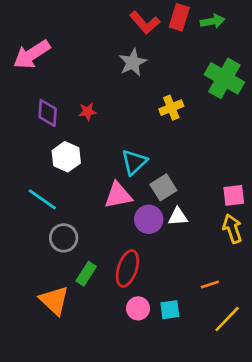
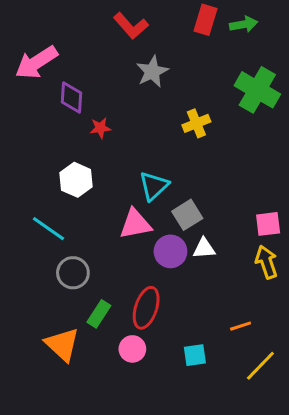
red L-shape: (145, 23) -> (131, 26), moved
purple diamond: (48, 113) -> (71, 97), moved
pink circle: (138, 308) -> (132, 349), moved

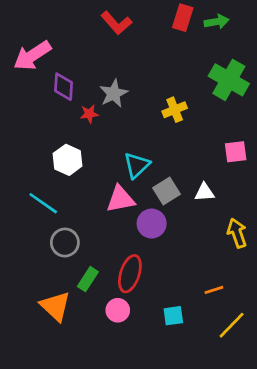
gray star: (152, 72) -> (114, 93), moved
pink square: (268, 224) -> (236, 152), moved
white triangle: (204, 248) -> (204, 192), moved

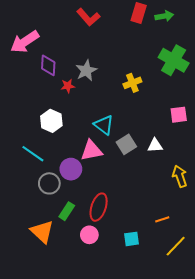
cyan triangle: (137, 165) -> (104, 125), turned -40
purple circle: (152, 224) -> (71, 169), moved

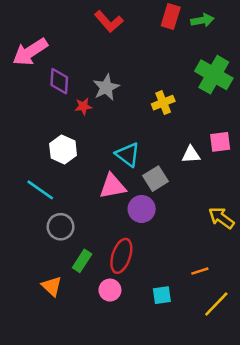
white triangle: (155, 145) -> (191, 155), moved
purple circle: (71, 169) -> (142, 209), moved
yellow arrow: (180, 176) -> (221, 218), turned -35
orange triangle: (42, 232) -> (52, 286), size x0.7

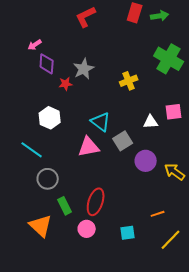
red L-shape: (109, 22) -> (86, 17), turned 105
pink arrow: (30, 52) -> (35, 45), moved, size x0.5
purple circle: (142, 209) -> (146, 161), moved
green rectangle: (82, 261) -> (65, 206), turned -60
orange triangle: (52, 286) -> (41, 226), size x1.4

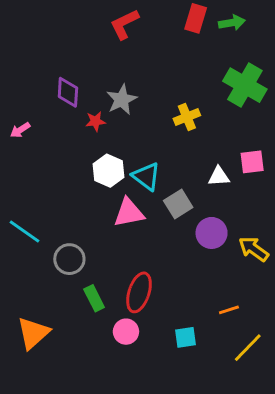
pink arrow: (35, 45) -> (20, 130), moved
white hexagon: (50, 118) -> (109, 171), moved
cyan line: (32, 150) -> (24, 232), moved
orange triangle: (41, 226) -> (33, 333), moved, turned 35

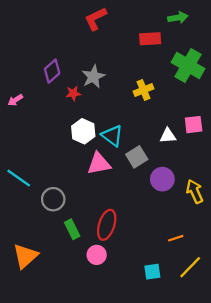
red rectangle: (196, 18) -> (150, 39), moved, turned 70
purple diamond: (68, 92) -> (52, 71), turned 45
yellow arrow: (254, 249) -> (195, 191), turned 30
cyan square: (185, 337) -> (152, 272), moved

